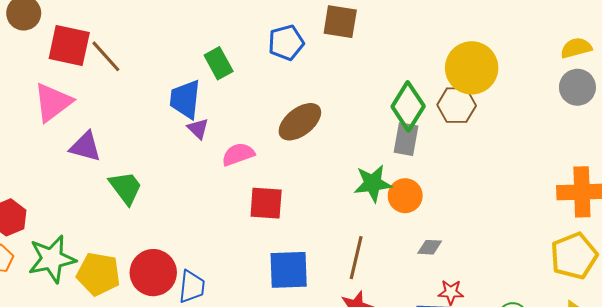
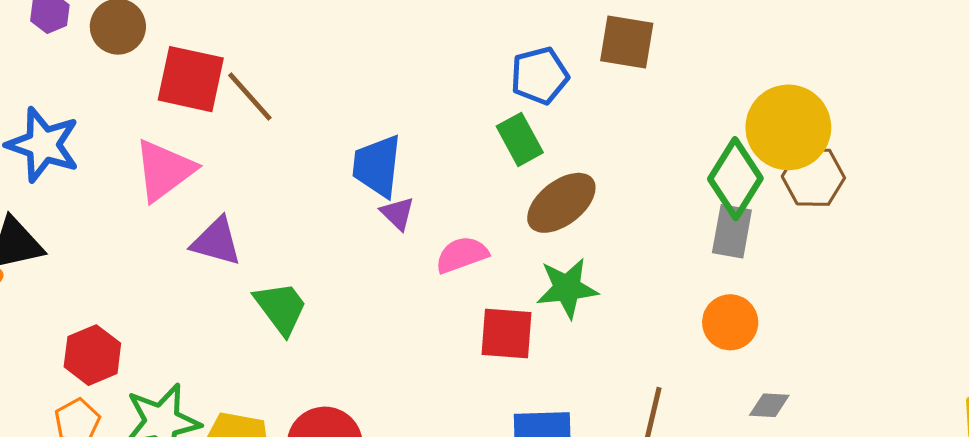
green rectangle: (219, 63) -> (520, 139), moved
yellow circle: (472, 68) -> (788, 127), moved
green star: (373, 183) -> (567, 288), moved

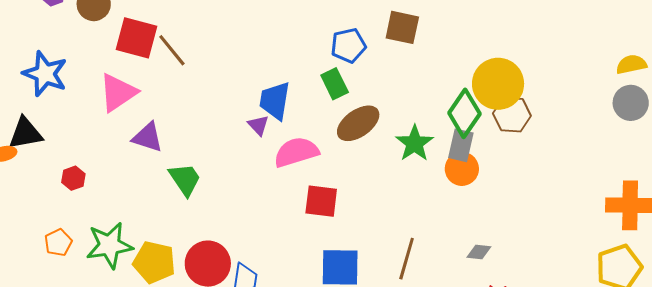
blue trapezoid: (377, 166) -> (275, 101), moved
pink semicircle: (462, 255) -> (296, 152), size x1.4
green star: (567, 288) -> (415, 143), moved, turned -30
orange circle: (730, 322) -> (462, 169), moved
red hexagon: (92, 355) -> (73, 178), moved, size x0.7

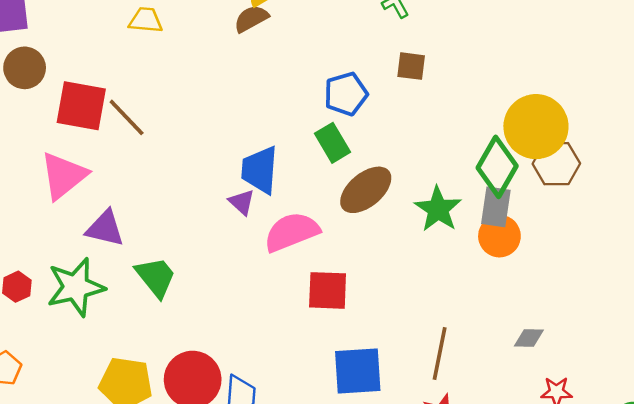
brown square: (402, 27) -> (411, 66), size x0.7
green star: (109, 245) -> (76, 287), moved

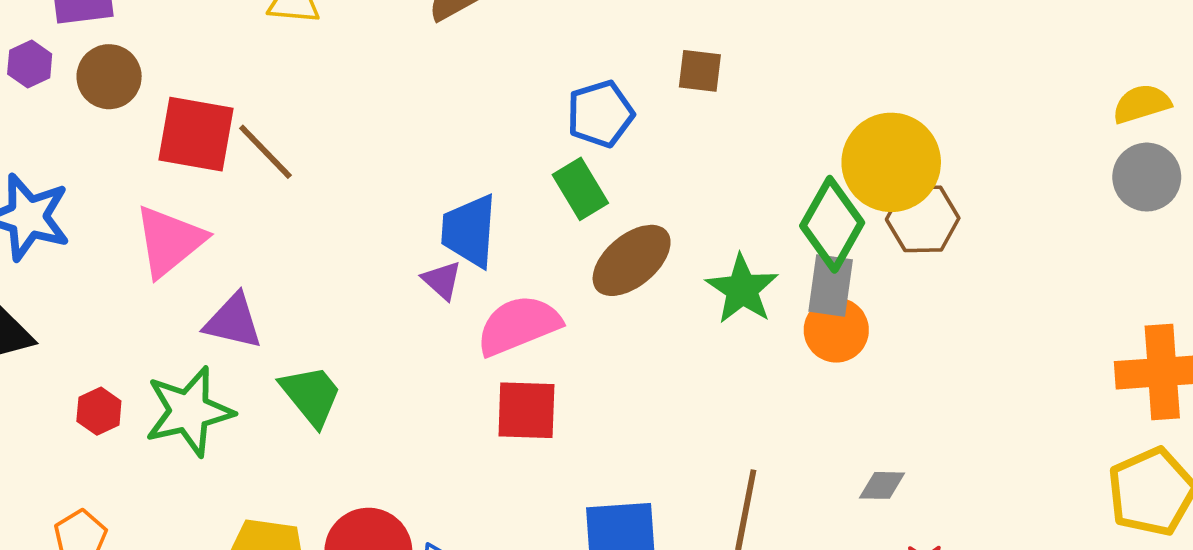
red square: (328, 290) -> (526, 410), moved

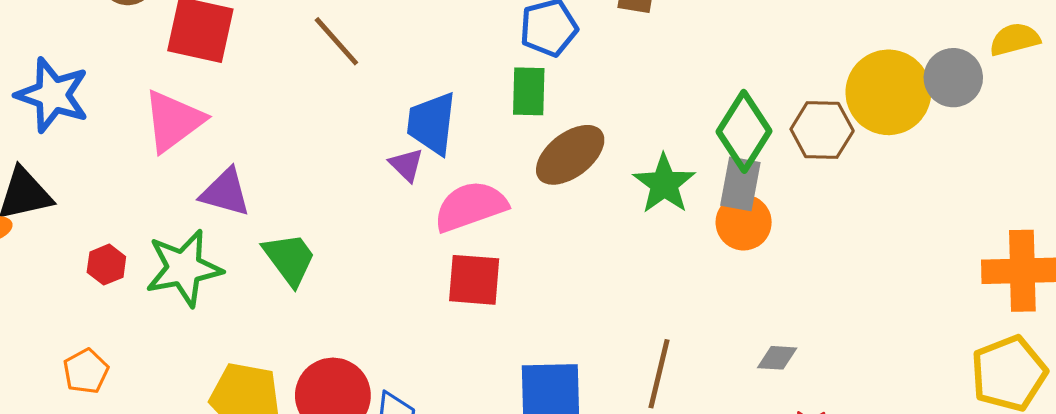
brown line: (265, 152) -> (336, 41), moved
yellow circle: (891, 162) -> (888, 92), moved
gray circle: (1147, 177) -> (953, 78), moved
green rectangle: (580, 189) -> (529, 91), turned 30

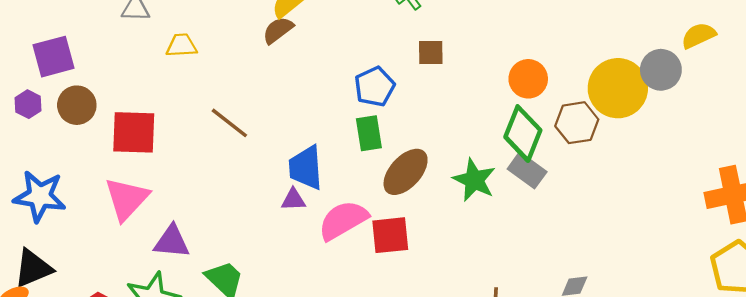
purple triangle: (406, 165) -> (293, 200), turned -36
gray rectangle: (740, 184) -> (527, 170), turned -54
orange circle: (744, 222) -> (528, 79), moved
red square: (474, 280) -> (390, 235), moved

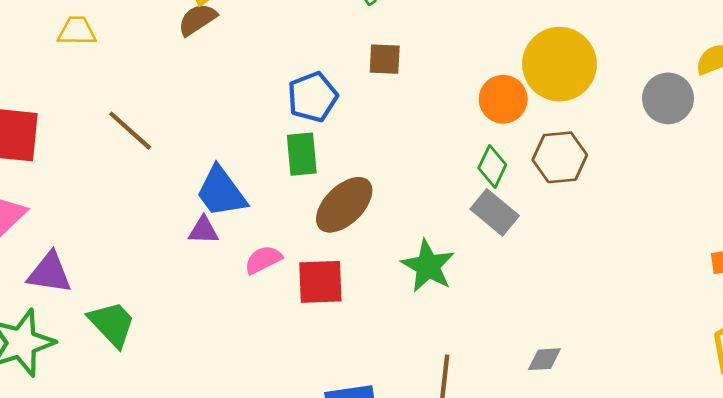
yellow circle: (618, 88) -> (559, 64), moved
green diamond: (523, 134) -> (492, 166), size x0.6
blue trapezoid: (306, 168) -> (221, 192), turned -36
green star: (474, 180) -> (428, 266), moved
pink semicircle: (343, 220) -> (263, 260), size x0.6

